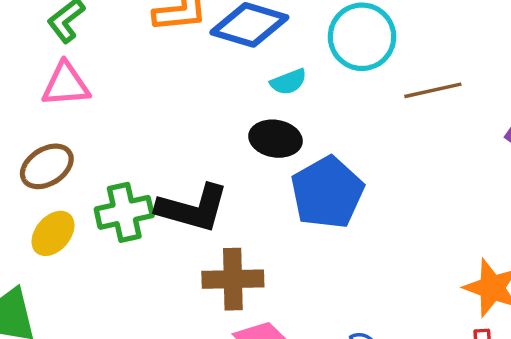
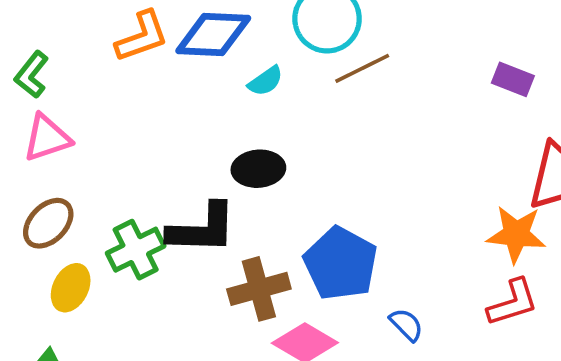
brown line: (433, 90) -> (362, 68), moved
black ellipse: (275, 139) -> (258, 169), moved
blue pentagon: (327, 192) -> (341, 263), moved

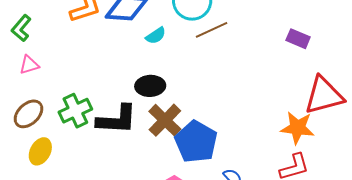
pink triangle: (47, 138) -> (29, 65), size x0.7
green cross: (136, 250) -> (75, 111), moved
brown cross: (259, 289) -> (165, 120), moved, turned -32

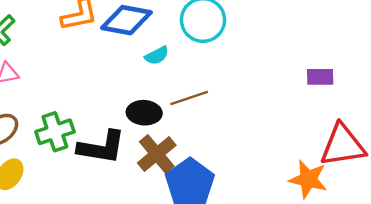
brown line: (212, 30) -> (189, 98), moved
purple rectangle: (298, 39) -> (320, 77), turned -30

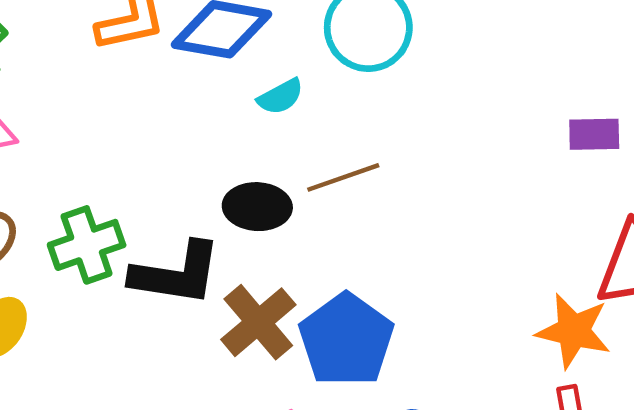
brown cross: (157, 154) -> (258, 322), moved

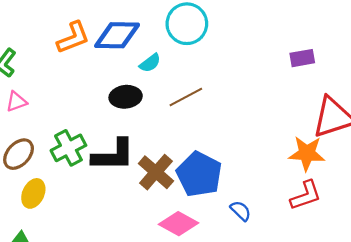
black ellipse: (257, 207) -> (126, 97), moved

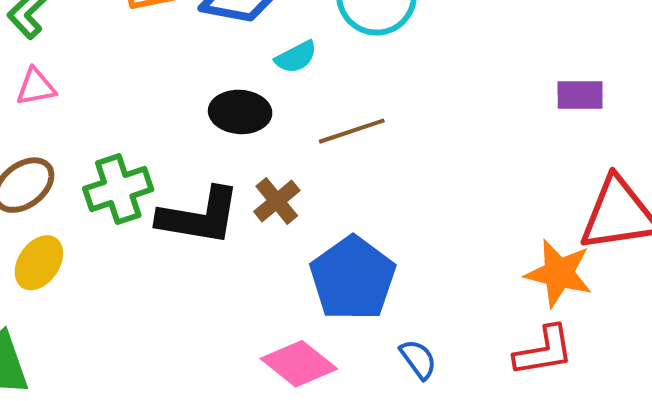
brown cross: (156, 172) -> (277, 201), moved, size x0.7

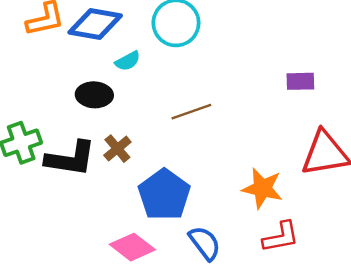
brown line: (352, 131) -> (191, 112), moved
orange star: (559, 273) -> (262, 188), moved
blue semicircle: (418, 359) -> (205, 243), size x1.4

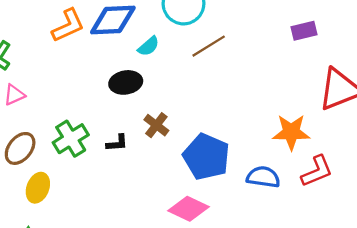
brown line: (191, 112) -> (209, 46), moved
black L-shape: (71, 159) -> (117, 143), size x0.5
blue semicircle: (205, 243) -> (263, 177), moved, turned -32

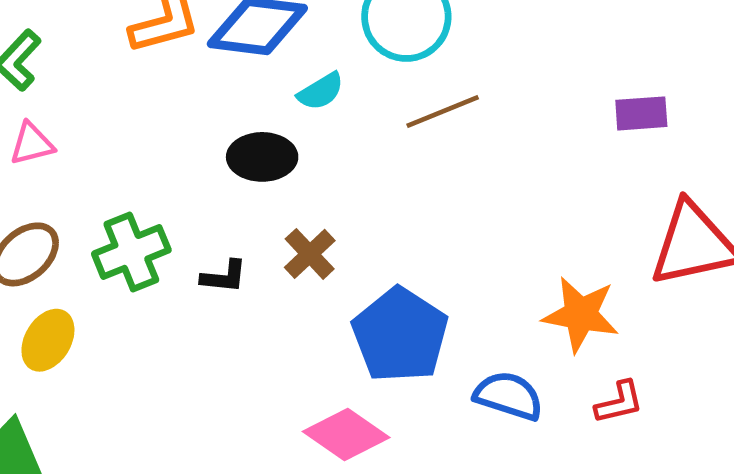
red L-shape: (317, 171) -> (619, 402), size x0.7

